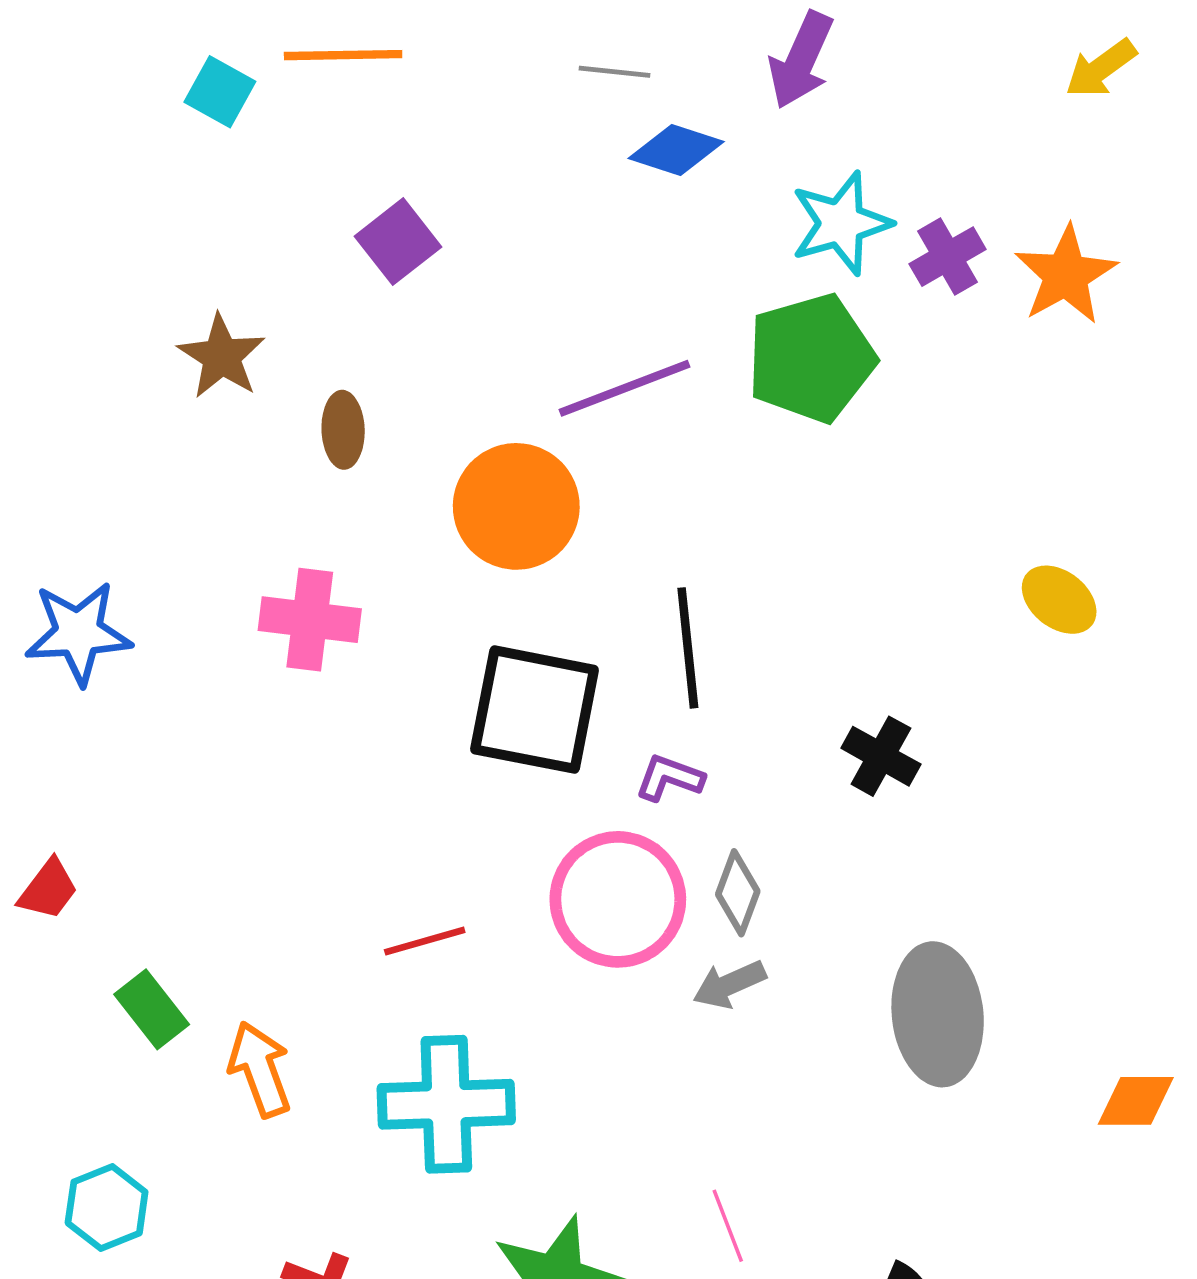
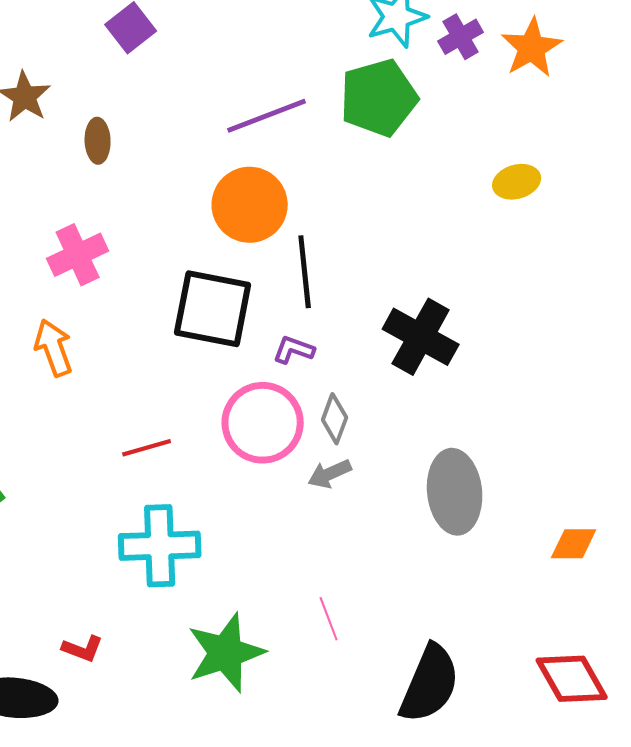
orange circle: (516, 506) -> (250, 205), moved
yellow ellipse: (1059, 600) -> (517, 182), moved, turned -54
pink cross: (310, 620) -> (78, 255), turned -32
black cross: (881, 756) -> (421, 337), size x1.6
orange arrow: (260, 1069) -> (54, 348), moved

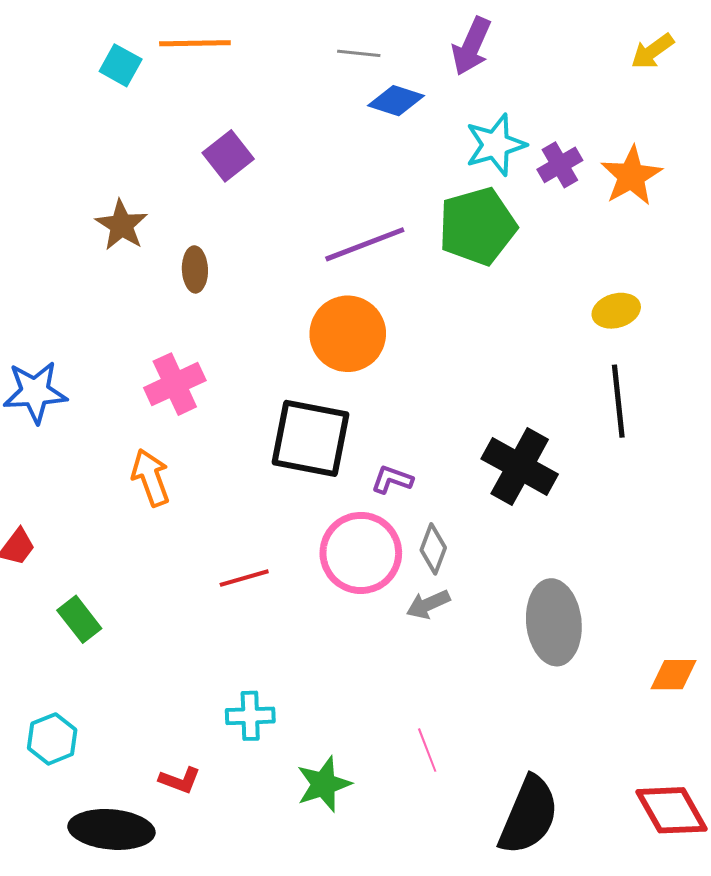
black line: (305, 272) -> (618, 401), moved
cyan cross: (160, 546) -> (250, 716), moved, size x0.6
green star: (226, 653) -> (324, 784), size x0.7

